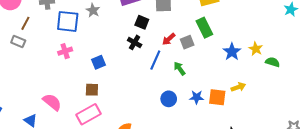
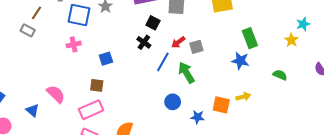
green rectangle: (204, 28) -> (250, 38), moved
yellow star: (256, 49) -> (291, 40), moved
blue star: (232, 52) -> (240, 61), turned -30
green arrow: (180, 69) -> (186, 73), size x1.5
blue star: (197, 97) -> (198, 117), moved

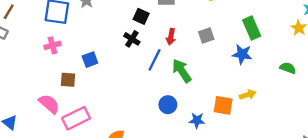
red arrow: (178, 42) -> (171, 37), turned -40
gray square: (196, 47) -> (206, 35), moved
brown square: (97, 85) -> (68, 80), moved
pink semicircle: (56, 94) -> (49, 104), moved

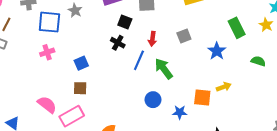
green rectangle: (252, 28) -> (237, 28), moved
blue star: (242, 54) -> (217, 51), turned 30
brown square: (68, 80) -> (80, 88), moved

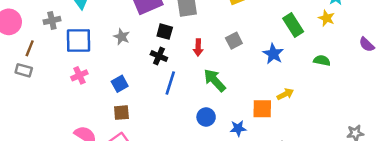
gray star: (75, 11) -> (122, 37), moved
blue line: (139, 60) -> (170, 83), moved

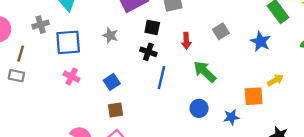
pink cross: (79, 75) -> (72, 77), turned -35

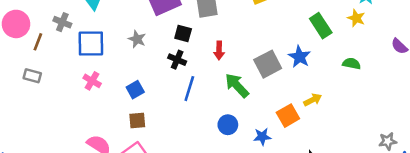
gray cross: (41, 25) -> (62, 22), turned 35
gray square: (221, 31) -> (268, 64), moved, size x1.5
brown line: (21, 54) -> (38, 42), moved
orange square: (254, 96) -> (288, 116), turned -30

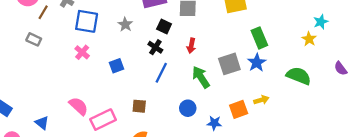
green rectangle: (321, 26) -> (259, 38), moved
green semicircle: (352, 64) -> (299, 76), size x1.6
brown square: (137, 120) -> (139, 106), moved

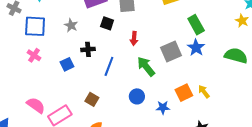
black cross: (155, 47) -> (88, 49), moved, turned -32
yellow arrow: (261, 100) -> (204, 92), moved, turned -104
brown square: (139, 106) -> (92, 99), turned 32

